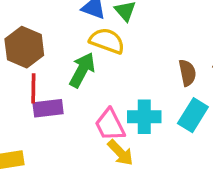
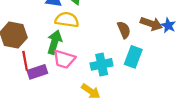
pink trapezoid: (110, 125) -> (64, 59), moved, turned -35

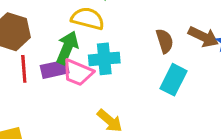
cyan cross: (102, 64) -> (104, 59), moved
purple rectangle: (37, 72) -> (55, 69), moved

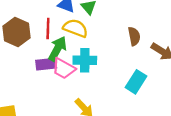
brown semicircle: (165, 41) -> (134, 36), moved
red line: (24, 69) -> (48, 29), moved

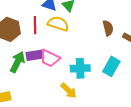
green arrow: (58, 49) -> (17, 62), moved
cyan cross: (85, 60) -> (80, 68), moved

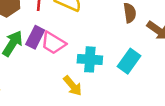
purple rectangle: (35, 55) -> (35, 37), turned -60

